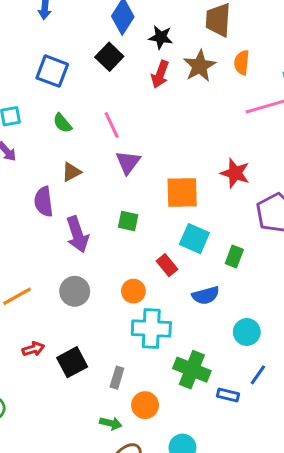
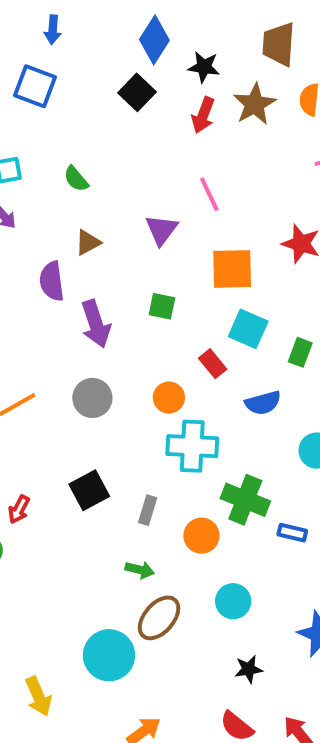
blue square: (52, 71) -> (35, 86), moved
pink line: (112, 125) -> (209, 194), moved
red arrow: (33, 349) -> (19, 509), moved, turned 135
orange circle: (145, 405) -> (201, 536), moved

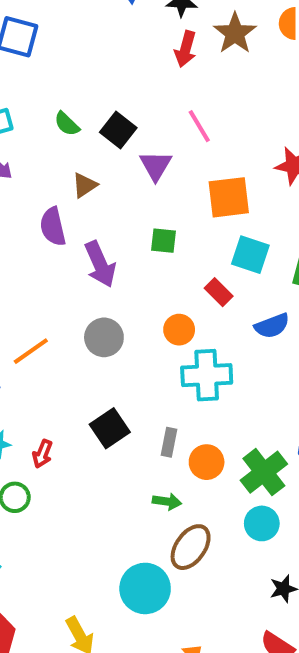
black square: (137, 92) -> (118, 130), moved
green cross: (245, 500) -> (264, 472), moved, turned 36
orange circle: (201, 536) -> (207, 462), moved

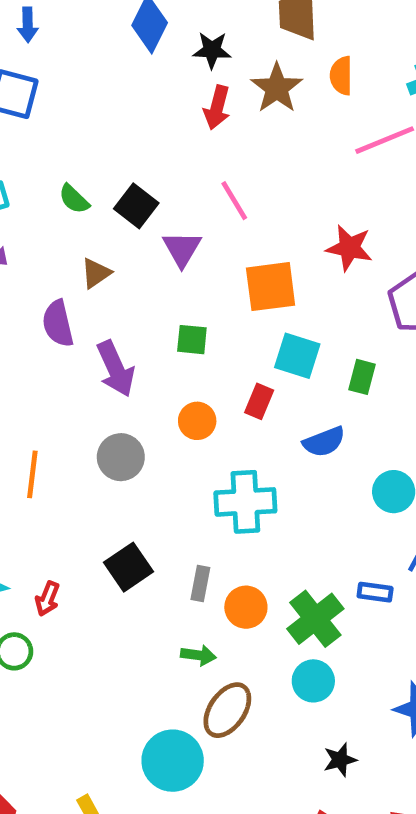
red rectangle: (219, 292) -> (259, 401), turned 68
orange circle: (179, 330) -> (197, 421), moved
orange line: (31, 351) -> (32, 474), turned -48

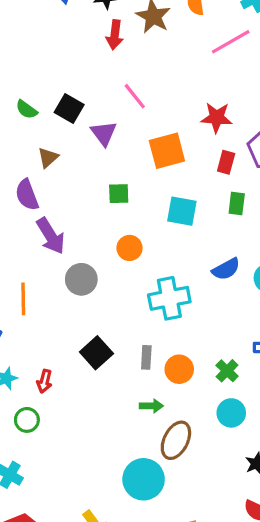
cyan square: (297, 356) -> (182, 211), moved
purple arrow: (116, 369) -> (51, 236), moved
red rectangle: (259, 401) -> (226, 162), moved
blue semicircle: (324, 442) -> (226, 269), moved
green cross: (315, 619) -> (227, 371), size x0.6

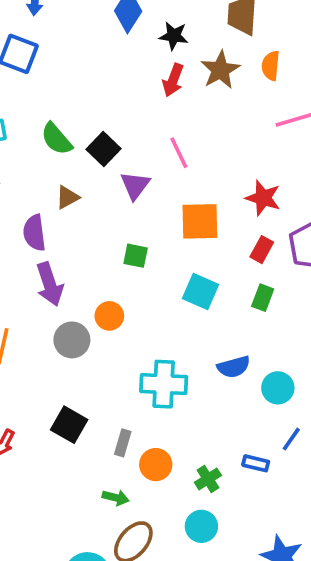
green semicircle: (27, 109) -> (56, 139), size x1.4
orange circle: (130, 248) -> (109, 316), moved
black square: (96, 353) -> (69, 425), turned -32

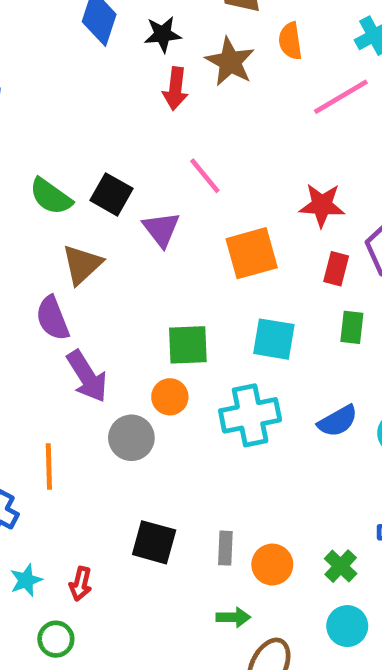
brown triangle: (67, 197) -> (82, 264), size x1.4
green square: (136, 256) -> (188, 345), moved, size x1.4
cyan cross: (164, 384) -> (250, 415), moved

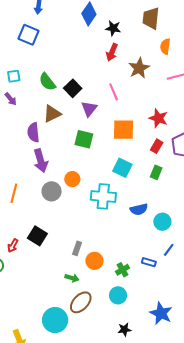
brown star: (230, 62) -> (139, 68), moved
green square: (188, 345) -> (84, 139), moved
black square: (154, 542) -> (37, 236), moved

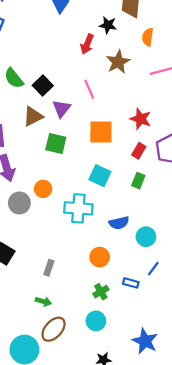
black star: (113, 28) -> (108, 25), moved
brown triangle: (52, 114) -> (33, 116), moved
orange circle: (94, 261) -> (100, 257), moved

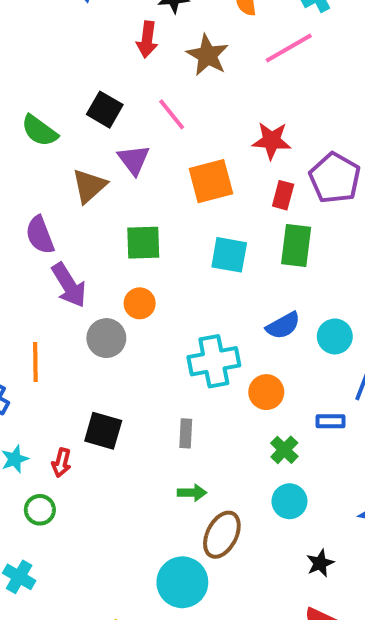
black square: (43, 85) -> (105, 110), moved
green square: (56, 143) -> (143, 243), moved
green rectangle: (138, 181) -> (296, 246), size x1.5
cyan cross: (78, 208) -> (214, 361), moved

